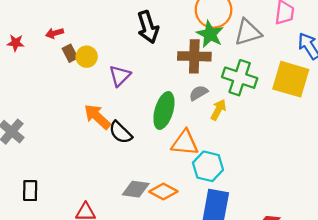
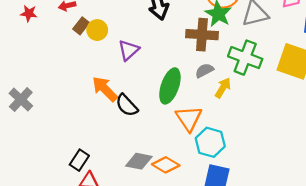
brown rectangle: (70, 53) -> (81, 26), turned 63
orange triangle: (185, 143) -> (189, 118), turned 48
black rectangle: (30, 191) -> (79, 160), moved, turned 30

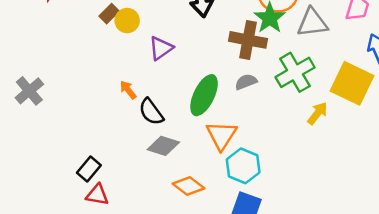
green cross: (245, 58) -> (295, 72), turned 32
yellow arrow: (223, 88) -> (317, 113), moved
orange arrow: (105, 89) -> (128, 90), size x0.6
gray diamond: (139, 161) -> (163, 146), moved

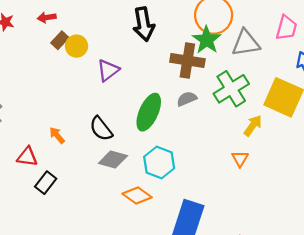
orange arrow: (128, 90) -> (57, 135), moved
orange triangle: (221, 135) -> (240, 159), moved, size x0.6
cyan hexagon: (243, 166) -> (159, 162), moved
red triangle: (97, 195) -> (27, 157), moved

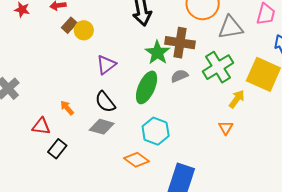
green star: (207, 40) -> (157, 53), moved
purple triangle: (108, 70) -> (106, 65), moved
gray diamond: (113, 159) -> (102, 127), moved

